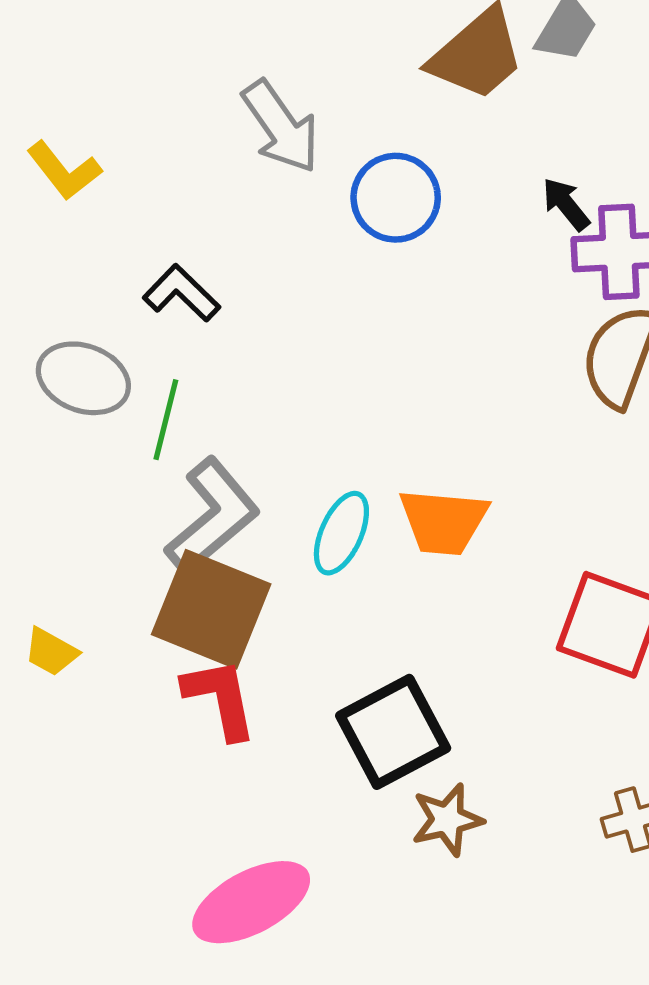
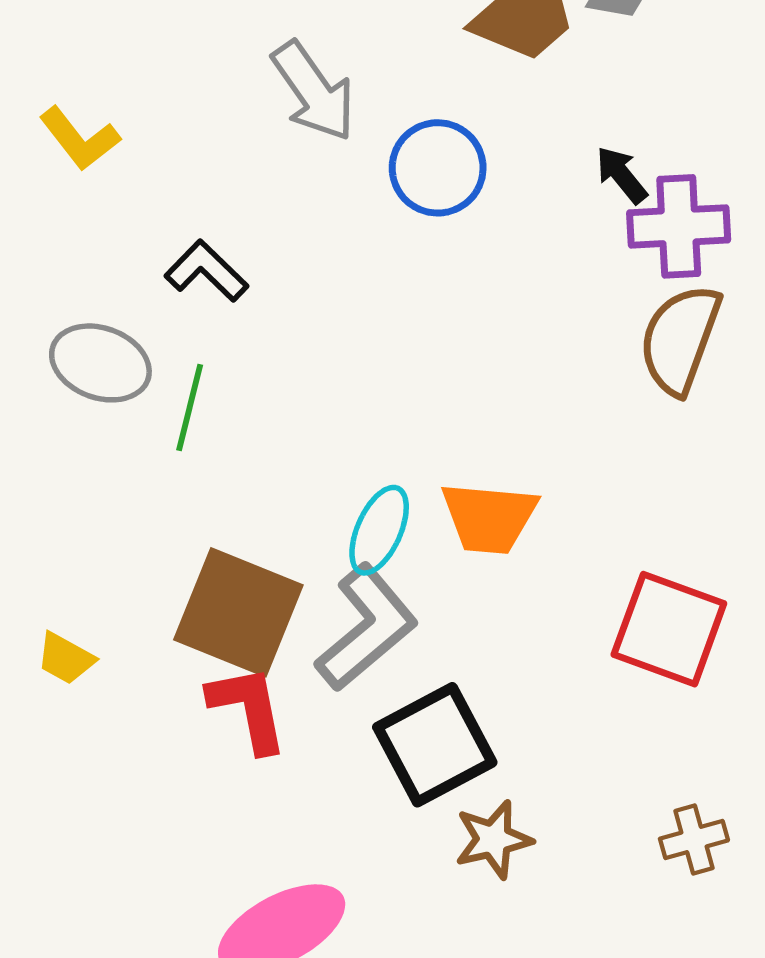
gray L-shape: (212, 516) -> (367, 628), moved

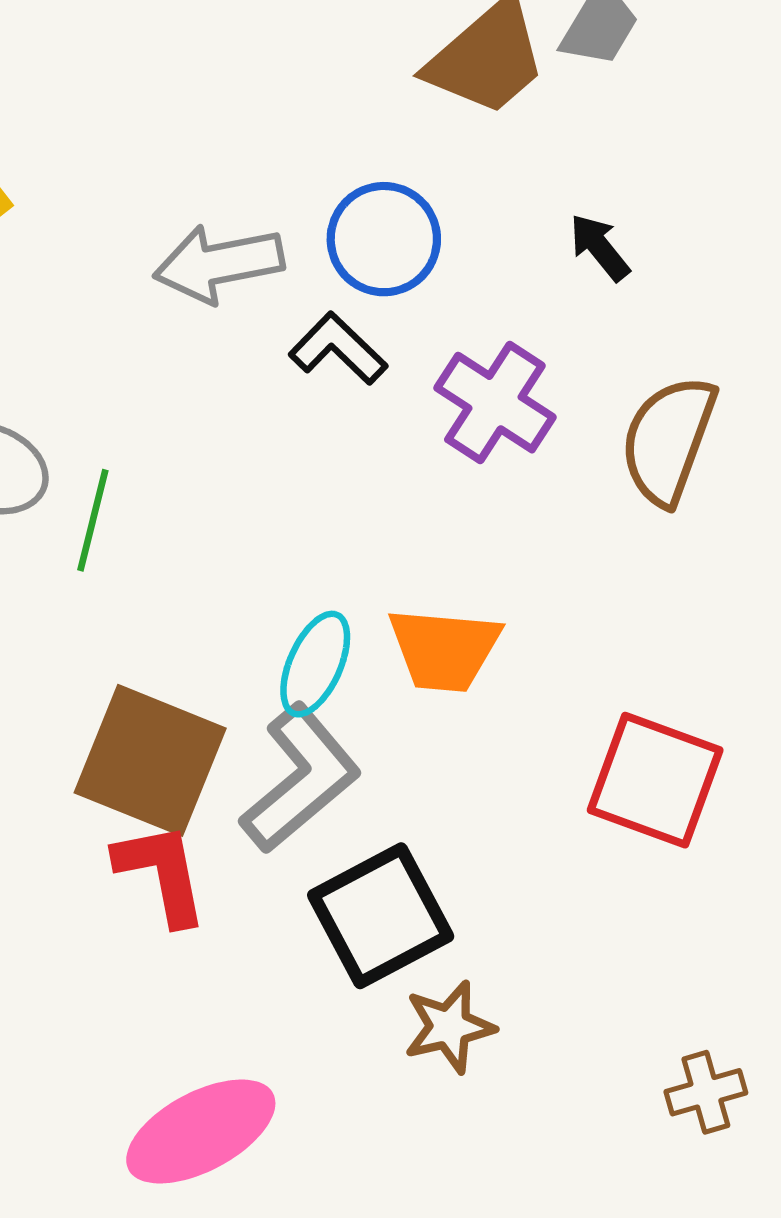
gray arrow: (314, 91) -> (219, 264), moved, turned 114
purple cross: (679, 226) -> (495, 403), moved, turned 36
black L-shape: (206, 271) -> (338, 349), moved
brown cross: (694, 840) -> (706, 1092), moved

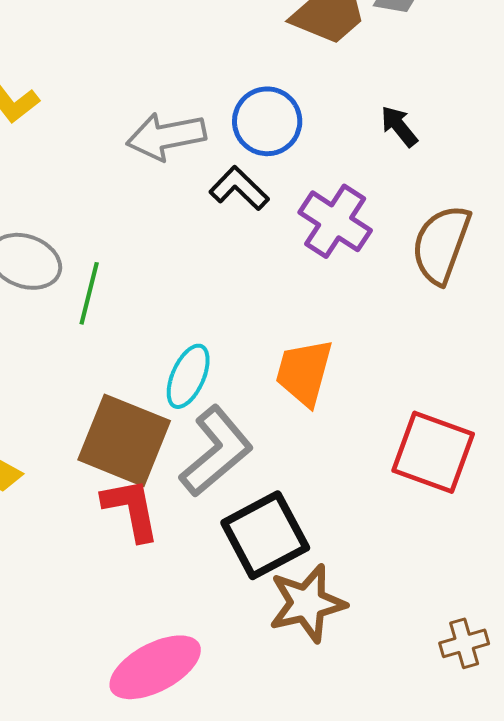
orange trapezoid: (444, 649) -> (304, 372), turned 100
cyan ellipse: (315, 664) -> (188, 376), moved
brown star: (449, 1027) -> (307, 603), size x1.4

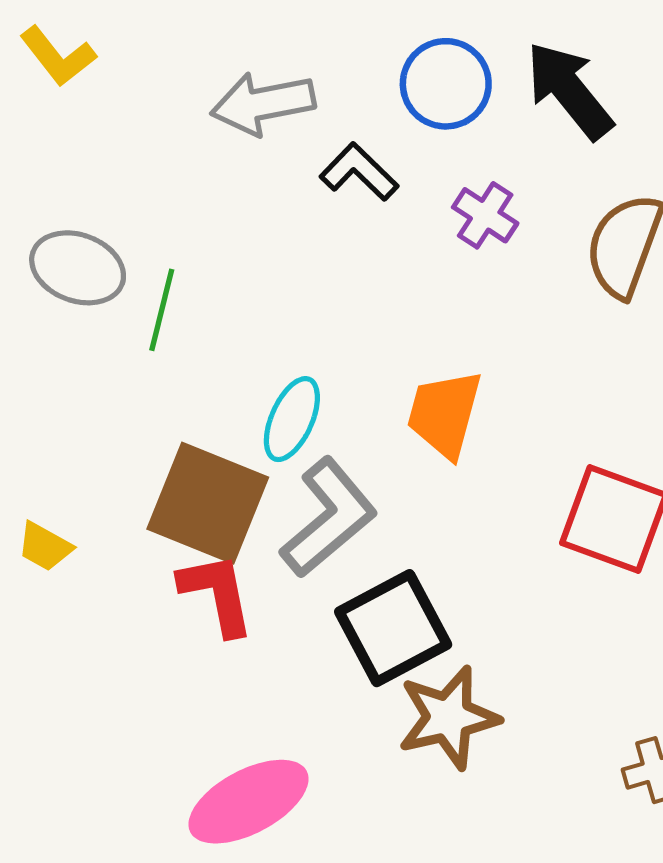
blue circle: (267, 121) -> (446, 84), moved
black arrow: (399, 126) -> (569, 90), size x1.8
purple cross: (335, 221) -> (485, 215), size x0.7

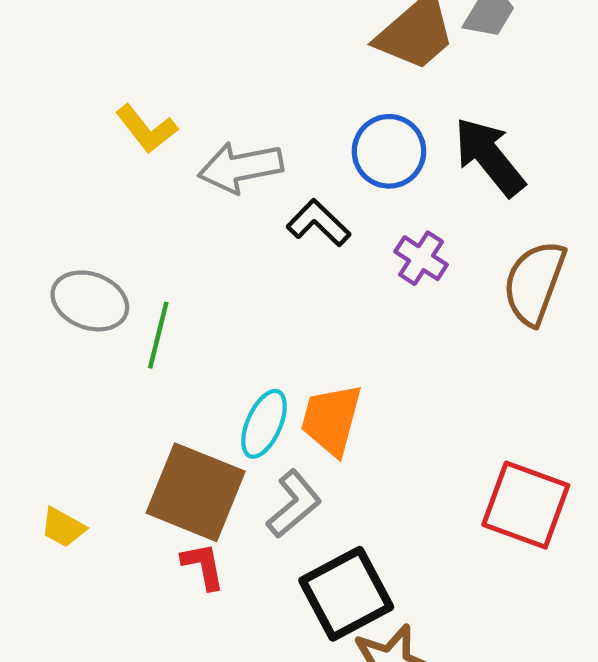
yellow L-shape: (58, 56) -> (146, 129), moved
orange trapezoid: (444, 414) -> (331, 420), moved
gray L-shape: (329, 518) -> (294, 504), size x0.7
red L-shape: (217, 594) -> (203, 566), size x0.7

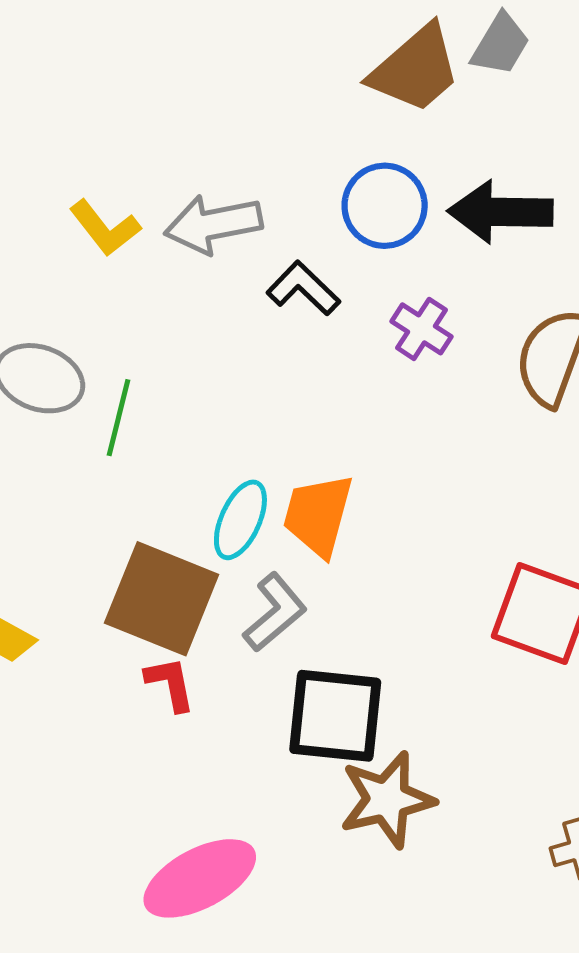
yellow L-shape: (146, 129) -> (105, 228), moved
black arrow: (489, 157) -> (500, 212), turned -50
black square: (346, 594) -> (335, 716), turned 34

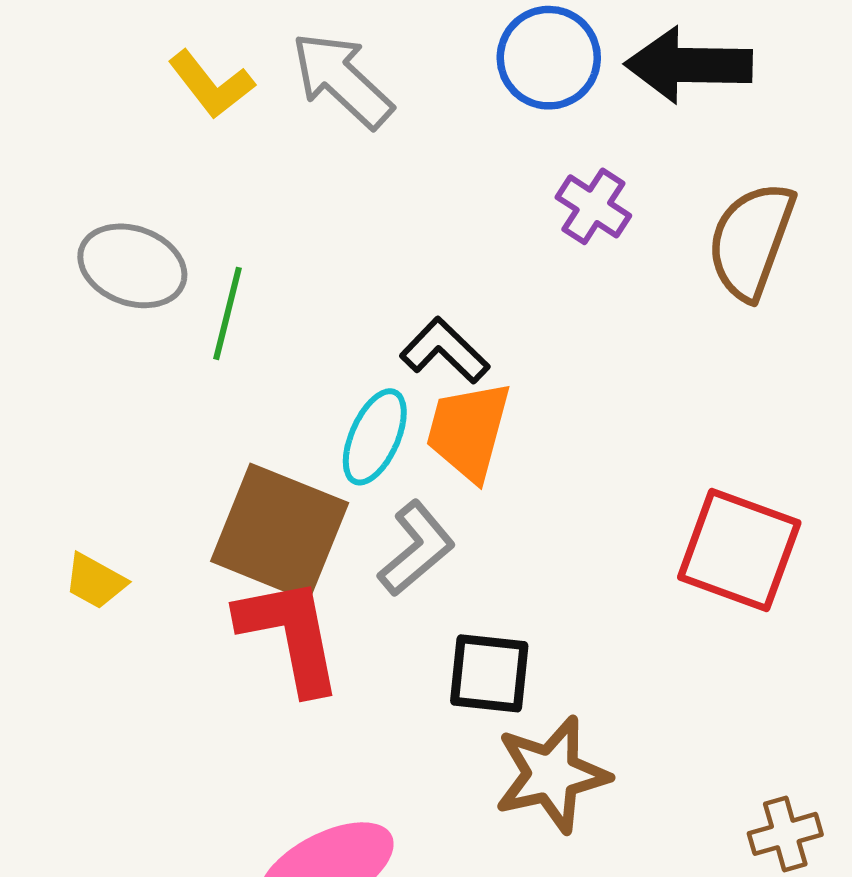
gray arrow: (213, 224) -> (342, 80), turned 54
black L-shape: (303, 288) -> (445, 351), moved
red L-shape: (170, 684) -> (290, 635), size x1.8
black square: (335, 716) -> (489, 673), size x0.7

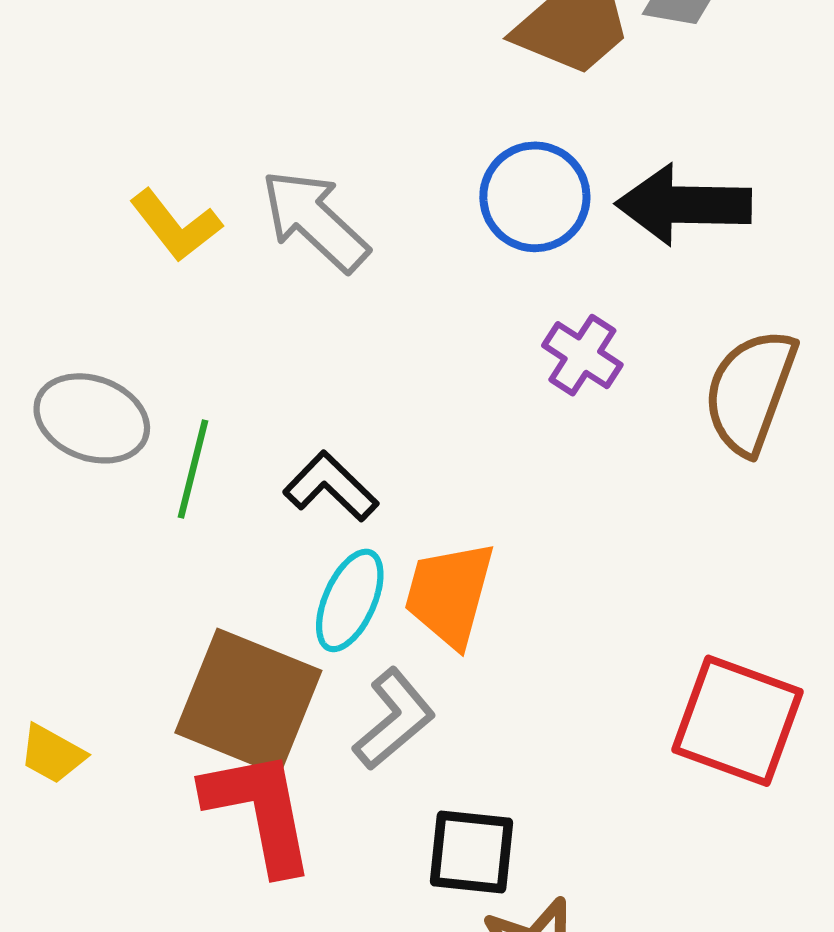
black L-shape: (445, 351) -> (331, 486), moved

